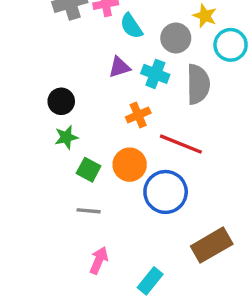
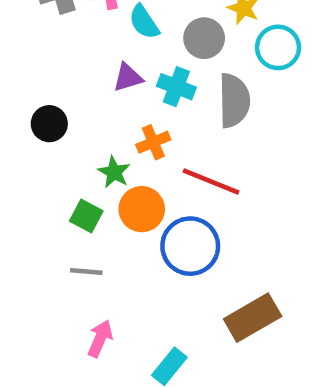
green star: (66, 137) -> (114, 172), moved, turned -30

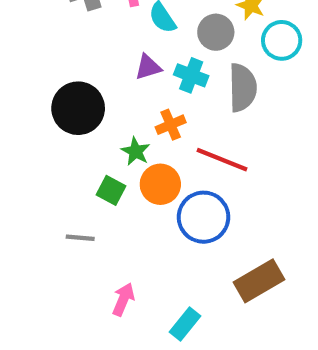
black circle: (49, 124) -> (78, 108), size x1.6
gray line: (86, 272) -> (80, 238), moved

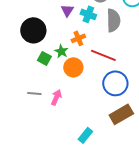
purple triangle: (148, 67) -> (67, 10), turned -40
green square: (111, 190) -> (44, 58), moved
blue circle: (204, 217) -> (115, 83), moved
pink arrow: (123, 299) -> (56, 97), moved

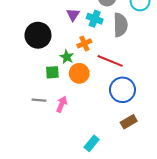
green square: (44, 58) -> (52, 72), moved, turned -32
brown rectangle: (121, 114) -> (129, 122), size x0.7

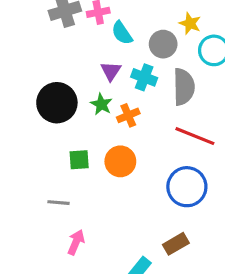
green star: (67, 57) -> (101, 104), moved
red line: (110, 61) -> (195, 136), moved
pink arrow: (62, 104) -> (76, 242), moved
brown rectangle: (129, 122) -> (176, 244), moved

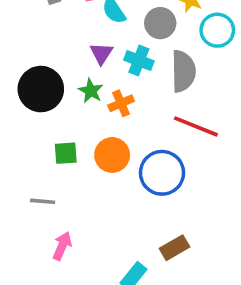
blue circle: (187, 187) -> (162, 173), moved

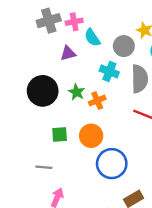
purple triangle: (101, 53) -> (68, 53), moved, turned 42
blue circle: (162, 173) -> (112, 164), moved

